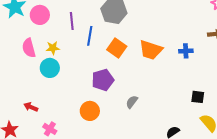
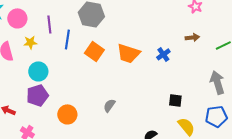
yellow star: (53, 48) -> (30, 42), moved
blue cross: (186, 51) -> (163, 54), turned -32
cyan circle: (50, 68) -> (38, 71), moved
purple pentagon: (103, 80) -> (37, 95), moved

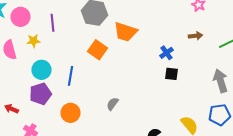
blue line: (67, 39) -> (70, 76), moved
orange trapezoid: (128, 53) -> (126, 32), moved
black square: (175, 100) -> (172, 74), moved

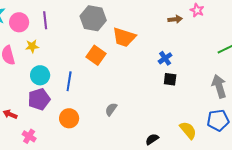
purple line: (52, 23) -> (45, 20), moved
brown arrow: (196, 36) -> (175, 19), moved

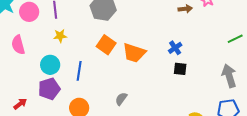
orange trapezoid: (124, 37) -> (134, 53), moved
yellow star: (32, 46) -> (60, 36), moved
red arrow: (10, 114) -> (20, 104), turned 120

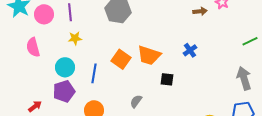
orange square: (106, 45) -> (121, 59), moved
black square: (180, 69) -> (167, 79), moved

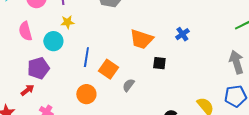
orange square: (121, 59) -> (108, 69), moved
cyan circle: (65, 67) -> (53, 41), moved
purple pentagon: (64, 91) -> (38, 68), moved

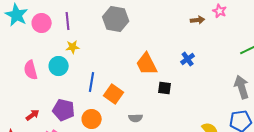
pink semicircle: (25, 31) -> (31, 70), moved
orange trapezoid: (141, 39) -> (147, 64), turned 45
purple pentagon: (38, 68) -> (64, 110), moved, turned 30
gray semicircle: (128, 85) -> (136, 118), moved, turned -128

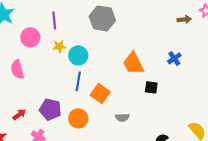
pink circle: (42, 23) -> (30, 37), moved
cyan circle: (59, 66) -> (78, 55), moved

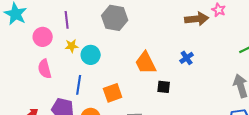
brown arrow: (184, 19) -> (197, 19), size x1.6
pink semicircle: (17, 69) -> (45, 69), moved
blue line: (78, 81) -> (79, 85), moved
orange square: (100, 93) -> (113, 93), turned 36

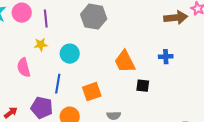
pink circle: (43, 37) -> (22, 13), moved
yellow star: (72, 46) -> (41, 45), moved
blue cross: (187, 58) -> (166, 57), turned 32

